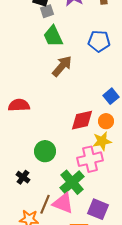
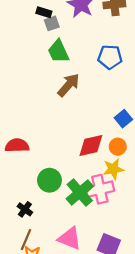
red semicircle: (19, 105) -> (17, 146), moved
green cross: (72, 182) -> (80, 193), moved
brown line: (45, 204) -> (26, 240), moved

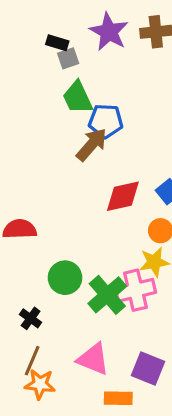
blue pentagon: (110, 57) -> (106, 121), moved
red diamond: (91, 146) -> (123, 196), moved

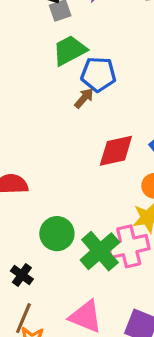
green trapezoid: (78, 98) -> (70, 50), turned 87
brown arrow: (92, 145) -> (84, 98), size x0.6

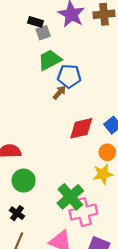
green circle: (57, 234) -> (24, 181), moved
pink cross: (129, 246) -> (83, 212), moved

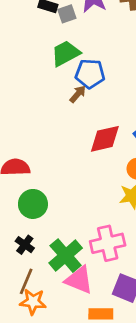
gray square: (43, 33) -> (67, 14), moved
green cross: (70, 197) -> (66, 256), moved

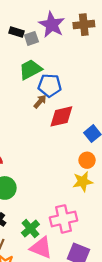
red diamond: (105, 139) -> (61, 116), moved
green cross: (66, 256) -> (30, 229), size x0.7

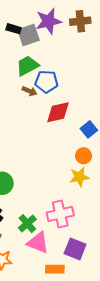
purple star: (52, 25) -> (49, 21), turned 30
gray square: (31, 38) -> (28, 35), size x1.5
brown arrow: (40, 101) -> (29, 91), moved, turned 72

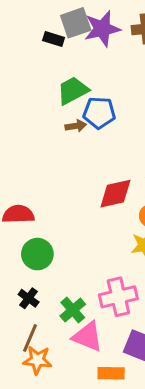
gray square: (28, 35) -> (76, 23), moved
brown arrow: (29, 91) -> (76, 126), turned -32
red diamond: (58, 112) -> (115, 194), moved

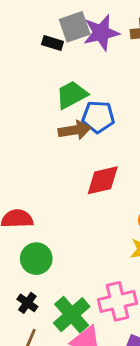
brown arrow: (76, 126) -> (75, 130), size x1.5
red diamond: (115, 194) -> (103, 180), moved
green cross: (73, 310) -> (72, 315), size x1.4

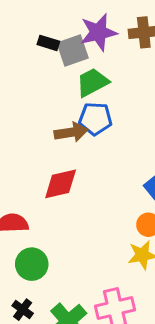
gray square: (75, 27) -> (73, 51), moved
green trapezoid: (72, 95) -> (92, 82), moved
red diamond: (103, 180) -> (61, 184), moved

